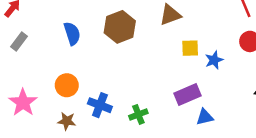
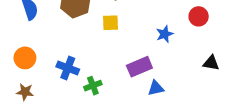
yellow square: (190, 48) -> (110, 23), moved
blue cross: (100, 105) -> (68, 68), moved

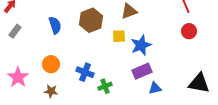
blue star: (165, 34) -> (141, 45), moved, size x1.5
black triangle: (211, 63) -> (199, 83), moved, size x1.6

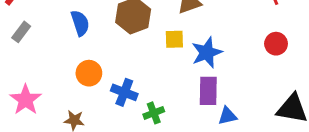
red circle: (189, 31) -> (276, 44), moved
orange circle: (51, 64) -> (89, 73), moved
purple rectangle: (142, 71) -> (208, 91), turned -66

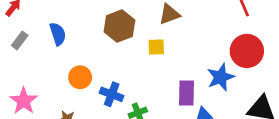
blue semicircle: (80, 23) -> (58, 34), moved
red circle: (276, 44) -> (247, 51), size x1.6
blue star: (207, 53) -> (221, 77), moved

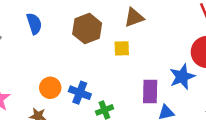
blue semicircle: (58, 34) -> (34, 24), moved
orange circle: (80, 77) -> (50, 88), moved

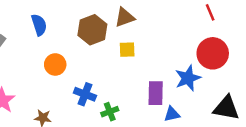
brown triangle: (134, 17) -> (125, 17), moved
orange circle: (50, 88) -> (55, 64), moved

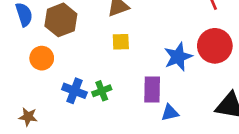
brown hexagon: (92, 30) -> (61, 20), moved
blue star: (188, 78) -> (178, 57), moved
green cross: (110, 112) -> (102, 91), moved

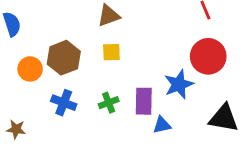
brown hexagon: (61, 20) -> (64, 58), moved
blue star: (178, 57) -> (179, 84), moved
green cross: (102, 91) -> (109, 103), moved

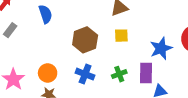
orange circle: (30, 69) -> (48, 73), moved
blue star: (179, 84) -> (161, 48), moved

